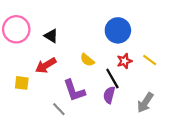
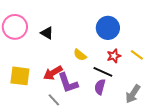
red arrow: (46, 65) -> (53, 73), moved
black line: (112, 79) -> (103, 72), turned -36
yellow square: (22, 83) -> (20, 76), size x1.5

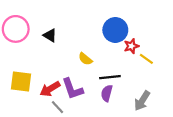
red star: (114, 56) -> (131, 46), moved
black line: (103, 72) -> (110, 77), turned -30
red arrow: (53, 73) -> (50, 89), moved

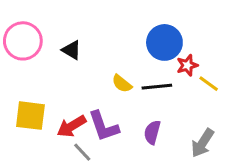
black line: (110, 77) -> (157, 87), moved

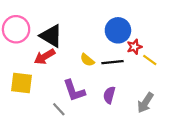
black triangle: (72, 50) -> (51, 36), size x1.6
red arrow: (72, 126) -> (45, 57), moved

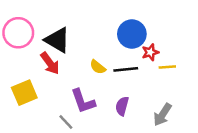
red arrow: (45, 57) -> (50, 63), turned -95
yellow line: (150, 60) -> (167, 67), turned -40
yellow square: (22, 83) -> (24, 93), turned -30

